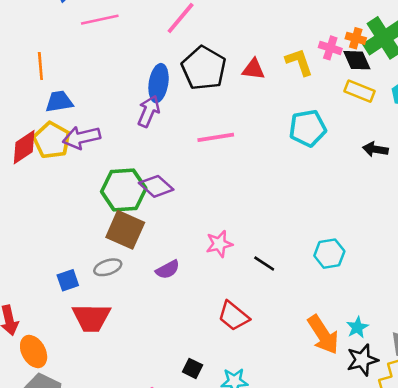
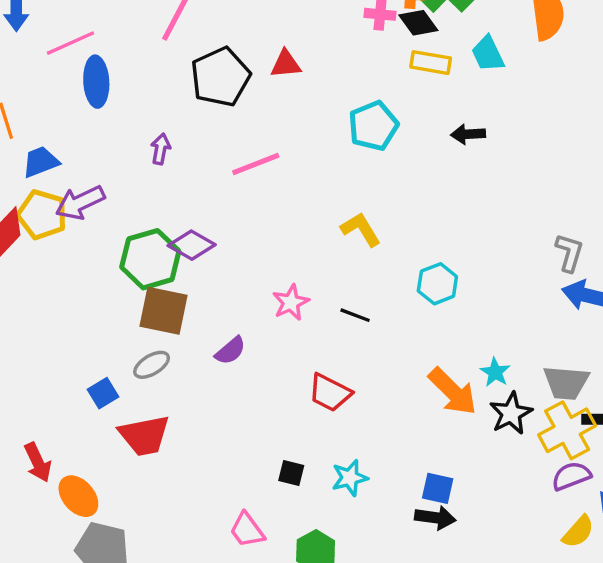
yellow L-shape: (299, 62) -> (361, 229), moved
black pentagon: (204, 68) -> (220, 77), turned 30
blue ellipse: (159, 83) -> (96, 82), moved
purple arrow: (149, 111) -> (161, 149), size x0.7

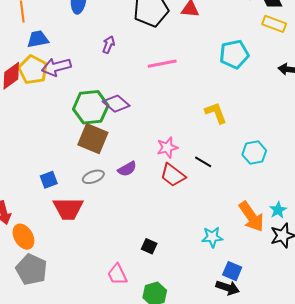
gray ellipse: (152, 365) -> (93, 177), moved
red trapezoid: (330, 393) -> (173, 175), moved
cyan star: (350, 478) -> (212, 237), moved

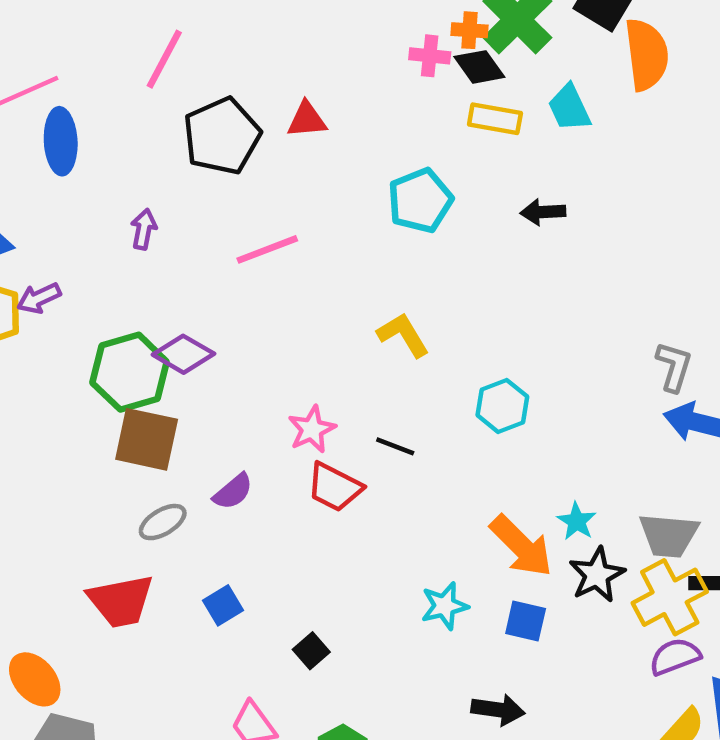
purple arrow: (56, 67) -> (39, 298), size x0.7
blue square: (49, 180) -> (223, 605), moved
black square: (149, 246) -> (311, 651), turned 35
blue square: (232, 271) -> (526, 621), moved

